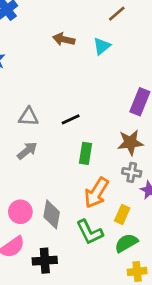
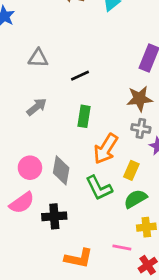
gray triangle: (29, 117) -> (38, 58), moved
green rectangle: (86, 153) -> (84, 116), moved

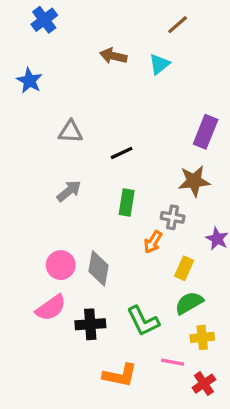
gray cross: (141, 128) -> (173, 217), moved
orange arrow: (106, 149) -> (153, 242), size x0.6
green L-shape: (99, 188) -> (143, 321), moved

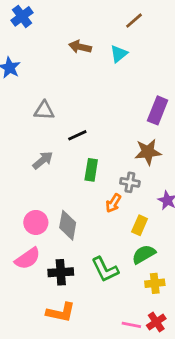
black line: (122, 153) -> (77, 135), moved
pink line: (173, 362) -> (131, 325), moved
orange L-shape: (120, 375) -> (61, 312), moved

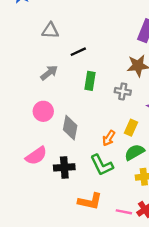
orange arrow: (113, 203) -> (109, 138), moved
pink circle: (36, 222) -> (43, 111), moved
orange L-shape: (61, 312) -> (90, 201), moved

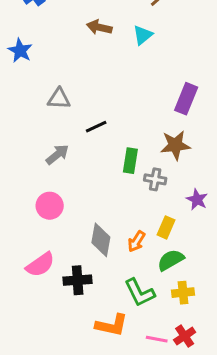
green rectangle: (90, 81) -> (130, 161), moved
gray diamond: (70, 128) -> (101, 240), moved
green L-shape: (102, 165) -> (140, 293), moved

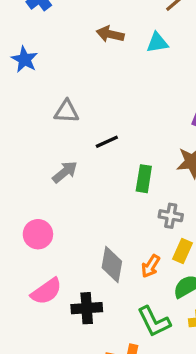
cyan triangle: (143, 35) -> (157, 43), turned 30
gray cross: (155, 179) -> (171, 216), moved
pink circle: (50, 206) -> (38, 234), moved

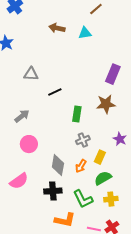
gray arrow: (65, 172) -> (22, 116), moved
gray cross: (171, 216) -> (83, 140), moved, turned -32
pink circle: (38, 234) -> (29, 144), moved
black cross: (87, 308) -> (53, 191), moved

